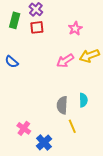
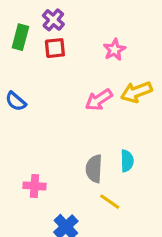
yellow line: (72, 126) -> (110, 202), turned -32
pink cross: (24, 128) -> (35, 186), moved, turned -32

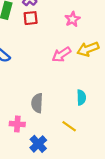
gray semicircle: (94, 169) -> (37, 103), moved
pink cross: (35, 186) -> (17, 124), moved

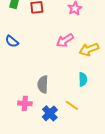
yellow arrow: (88, 49) -> (89, 49), moved
blue cross: (38, 144) -> (50, 113), moved

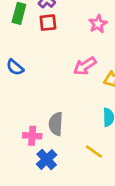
pink cross: (25, 103) -> (32, 136), moved
blue cross: (50, 113) -> (47, 159), moved

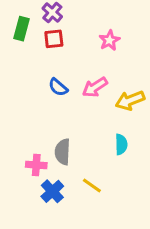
blue semicircle: (15, 67) -> (58, 87), moved
yellow line: (94, 152) -> (92, 185), moved

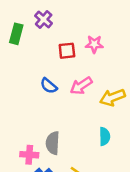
red square: (54, 39) -> (67, 51), moved
pink star: (109, 40) -> (94, 44), turned 30

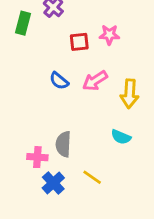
yellow arrow: (112, 97) -> (130, 94), turned -65
cyan semicircle: (105, 136) -> (121, 137), turned 114

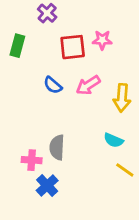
green rectangle: (23, 23) -> (17, 46), moved
red square: (79, 42) -> (73, 47), size x1.4
yellow line: (92, 177) -> (125, 170), moved

